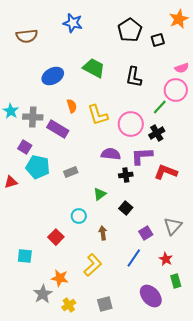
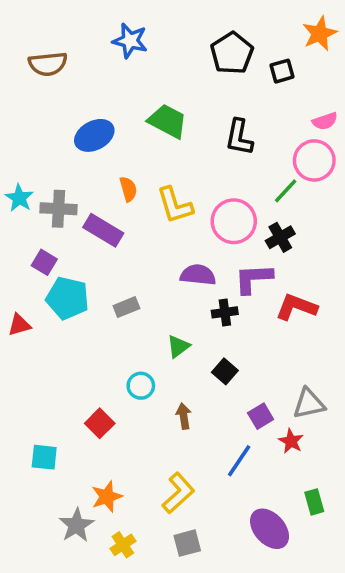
gray triangle: (173, 226) -> (309, 404), turned 36
red star: (166, 259) -> (291, 441), moved
yellow L-shape: (93, 265) -> (178, 493), moved
orange star: (60, 278) -> (107, 497), turned -30

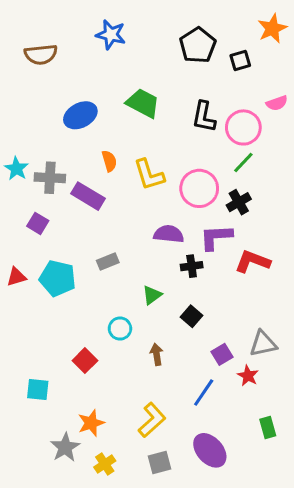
pink circle: (314, 160) -> (243, 127), moved
cyan pentagon: (67, 298) -> (58, 278), moved
purple ellipse: (270, 529) -> (210, 450), moved

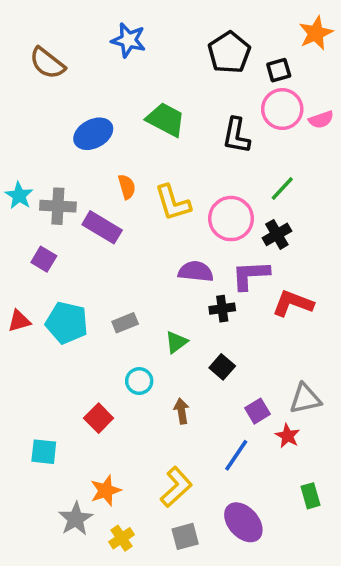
brown semicircle: (41, 54) -> (47, 63), turned 44
pink circle: (243, 127) -> (282, 109), moved
gray rectangle: (108, 262) -> (125, 323), moved

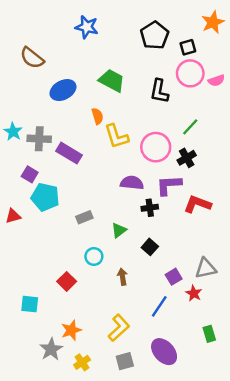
brown semicircle: (47, 63) -> (32, 58), moved
orange semicircle: (127, 187) -> (97, 116), moved
cyan pentagon: (67, 323) -> (45, 197), moved

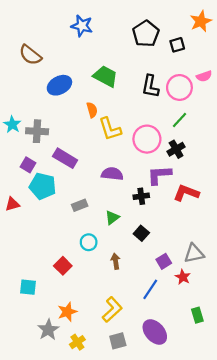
pink circle: (190, 73) -> (179, 87), moved
purple rectangle: (69, 153) -> (65, 158), moved
purple semicircle: (132, 183) -> (112, 174), moved

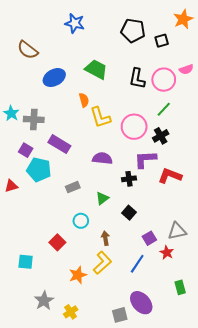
black pentagon: (146, 34) -> (133, 30), turned -30
yellow L-shape: (112, 310) -> (102, 263), moved
orange star: (67, 312) -> (78, 275), moved
gray square: (118, 341) -> (120, 315), moved

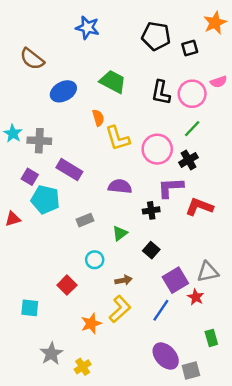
brown arrow: (105, 238) -> (124, 280), turned 88
purple square: (149, 238) -> (175, 280), size x1.5
gray square: (120, 315) -> (191, 370), moved

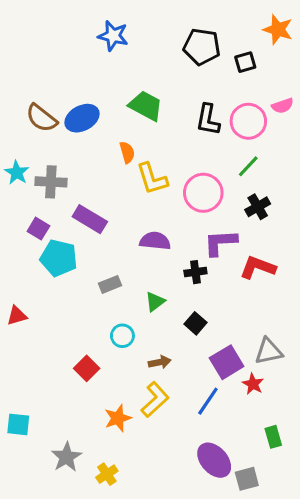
orange star: (215, 23) -> (278, 30), turned -30
brown semicircle: (32, 59) -> (42, 118), moved
black cross: (188, 160) -> (258, 207), moved
red triangle: (13, 219) -> (17, 316), moved
cyan square: (30, 308) -> (18, 424), moved

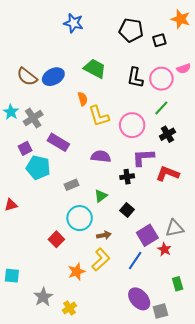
gray cross: (51, 182) -> (33, 118), turned -36
purple square: (38, 229) -> (25, 148), turned 32
cyan circle: (122, 336) -> (80, 218), size x1.6

